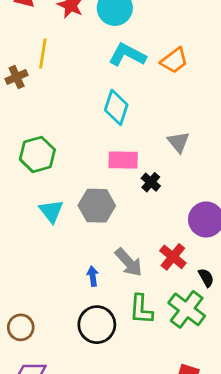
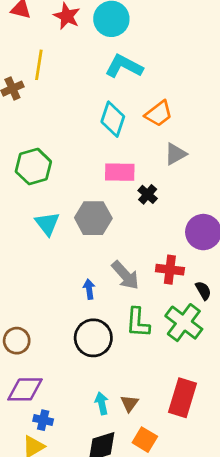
orange trapezoid: (174, 60) -> (159, 114), moved
gray triangle: (178, 142) -> (175, 154), turned 40
red cross: (173, 257) -> (170, 270), turned -32

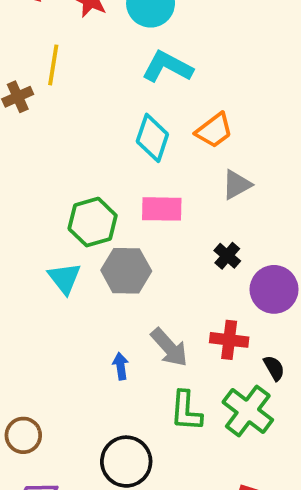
green hexagon: (33, 167) -> (93, 222), moved
black cross: (148, 194) -> (227, 256), moved
black circle: (93, 338) -> (126, 462), moved

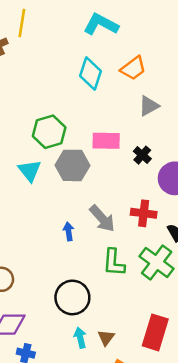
pink rectangle: (162, 209) -> (106, 141), moved

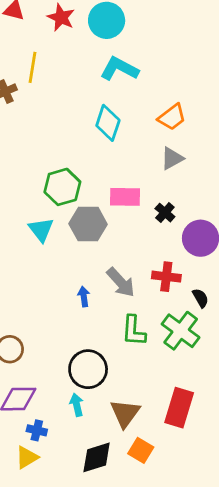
orange trapezoid: (133, 68) -> (172, 117), moved
cyan arrow: (80, 338) -> (77, 405), moved
brown triangle: (106, 338) -> (125, 413), size x1.6

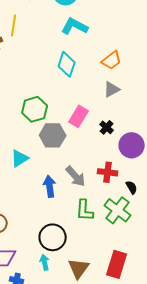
pink rectangle: (125, 197) -> (79, 116), turned -60
cyan triangle: (41, 230) -> (20, 158), moved, turned 36
blue arrow: (84, 297) -> (50, 186), size x1.5

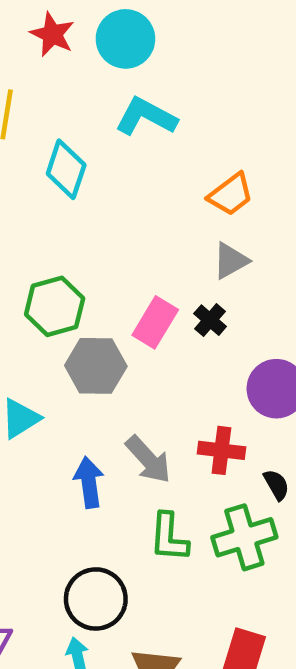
cyan diamond: (67, 64) -> (66, 169), moved
black cross: (107, 127) -> (210, 320), moved
green cross: (118, 210) -> (244, 537), turned 36

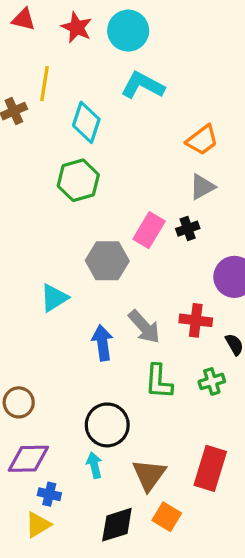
green hexagon: (55, 306) -> (78, 180), moved
black cross: (210, 320) -> (188, 229), turned 30
green cross: (244, 537) -> (212, 381), size x0.6

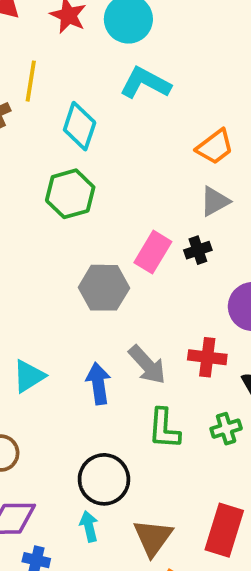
cyan triangle: (54, 298) -> (29, 376), moved

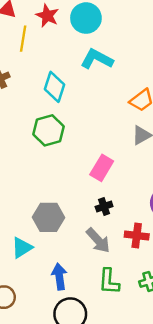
yellow line: (31, 81) -> (23, 39), moved
black cross: (198, 250) -> (104, 207), moved
gray hexagon: (104, 288) -> (48, 217), moved
blue arrow: (98, 384) -> (59, 277), moved

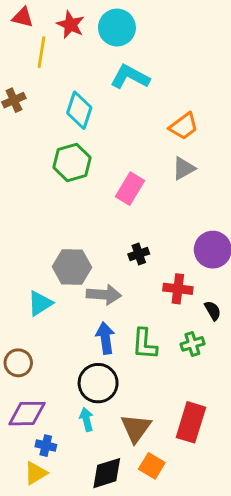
pink rectangle: (102, 168) -> (130, 189), moved
gray arrow: (98, 240) -> (104, 295), moved, turned -44
blue arrow: (59, 277) -> (105, 338), moved

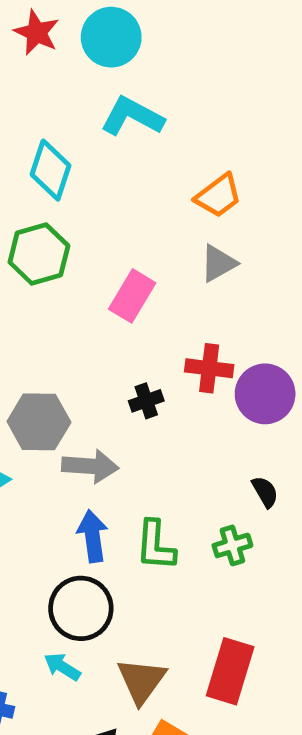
red cross: (178, 289) -> (209, 368), moved
cyan arrow: (86, 419) -> (62, 667), turned -45

